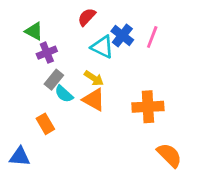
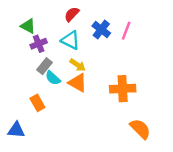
cyan triangle: (102, 47) -> (71, 40), moved

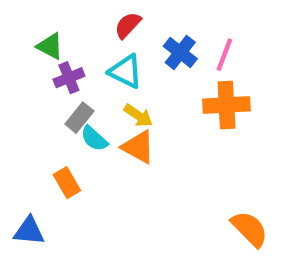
orange cross: (123, 89) -> (226, 105), moved

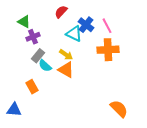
pink line: (224, 55) -> (107, 26), turned -49
cyan triangle: (126, 71) -> (74, 34), moved

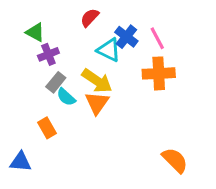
yellow arrow: (66, 55) -> (97, 81), size x1.5
orange triangle: (66, 70) -> (97, 103), turned 36

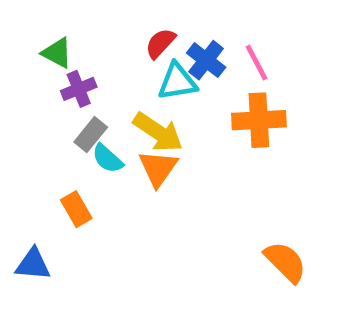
red semicircle: (90, 18) -> (160, 43), moved
cyan triangle: (109, 50) -> (177, 82), turned -35

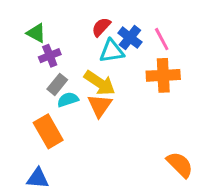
cyan semicircle: (108, 159) -> (68, 100), turned 120
orange rectangle: (76, 209) -> (48, 131), size x1.5
blue triangle: (33, 264) -> (38, 178), moved

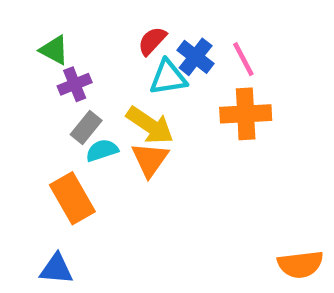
orange semicircle: (180, 165) -> (300, 264), moved, turned 128

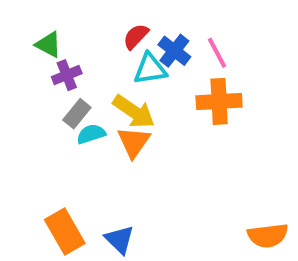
orange rectangle: (72, 198) -> (65, 231), moved
blue triangle: (56, 269) -> (120, 240), moved, turned 40

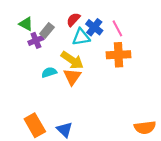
gray rectangle: (77, 114) -> (47, 31), moved

